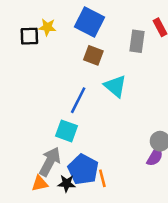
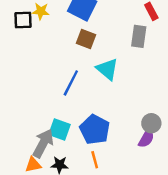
gray rectangle: (137, 41) -> (139, 36), moved
cyan square: (67, 131) -> (60, 130), moved
blue pentagon: (83, 169) -> (95, 130), moved

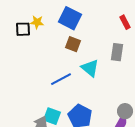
gray rectangle: (139, 36) -> (117, 52), moved
blue line: (71, 83) -> (61, 79), turned 35

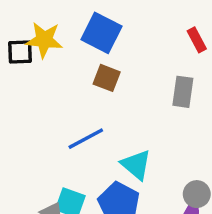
yellow star: (37, 22) -> (44, 40), size x1.5
cyan triangle: (90, 68) -> (136, 165), moved

